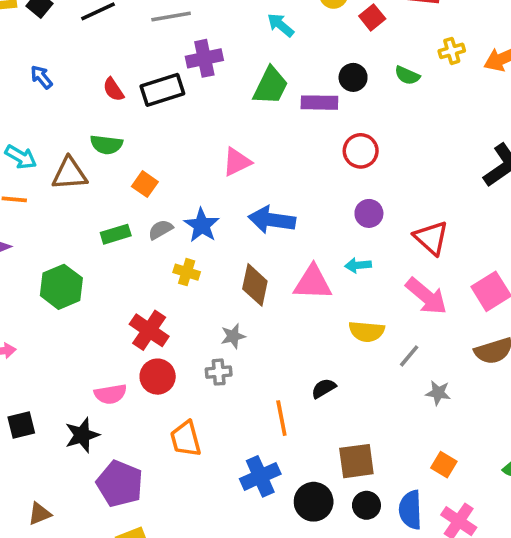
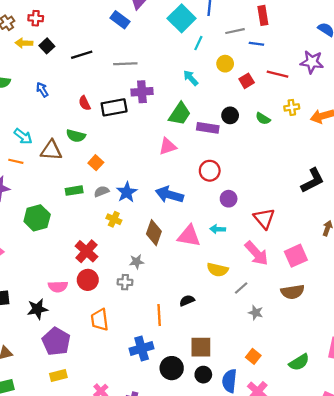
red circle: (361, 151) -> (210, 171), moved
pink triangle: (237, 162) -> (168, 146), moved

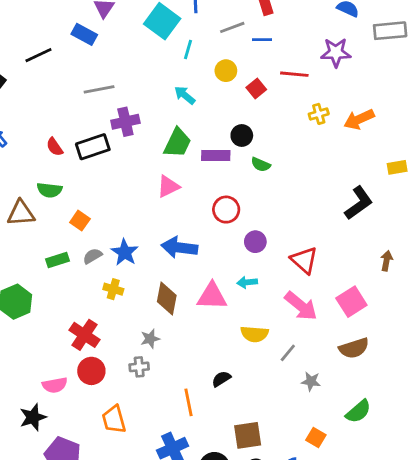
black line: (82, 55) -> (38, 55), moved
green semicircle: (263, 119) -> (261, 165), moved
green semicircle: (299, 362) -> (358, 411), moved

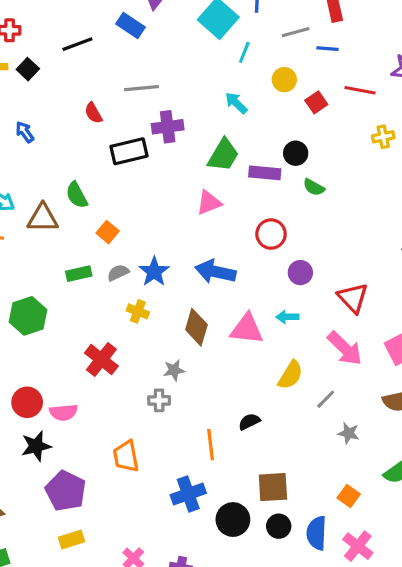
red semicircle: (55, 147) -> (93, 113), moved
green semicircle: (50, 190) -> (77, 195), turned 50
yellow semicircle: (254, 334) -> (290, 375), turned -68
red circle: (91, 371) -> (27, 402), moved

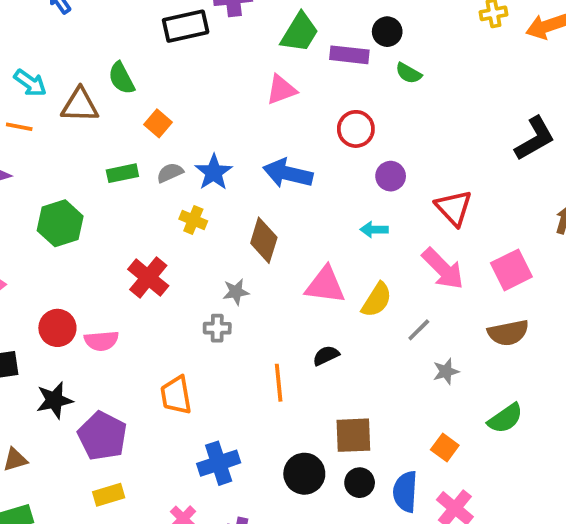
pink triangle: (247, 329) -> (325, 285), moved
gray star: (349, 433) -> (446, 371), turned -30
black star: (36, 446) -> (54, 400), moved
blue cross: (188, 494) -> (219, 463), moved

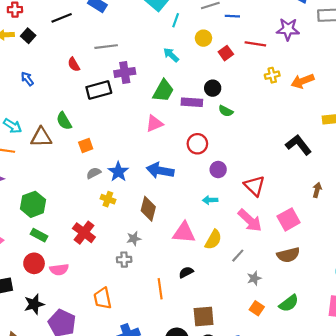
orange square: (158, 123) -> (86, 146), turned 32
black L-shape: (535, 138) -> (298, 145), turned -96
green rectangle: (122, 173) -> (39, 235), moved, turned 42
orange square: (445, 448) -> (257, 308), moved

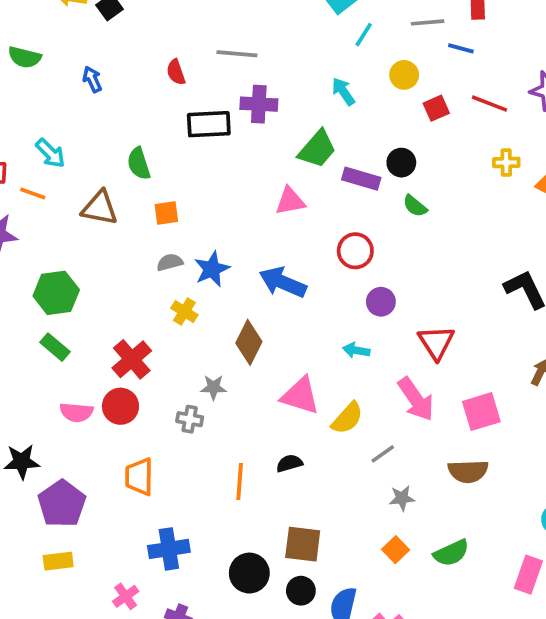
brown triangle: (41, 137) -> (100, 208), moved
red circle: (34, 263) -> (120, 406), moved

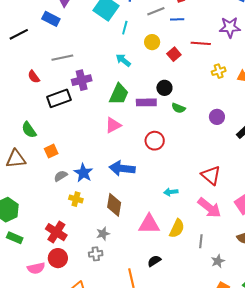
purple circle: (381, 302) -> (217, 117), moved
gray line: (383, 454) -> (201, 241), turned -32

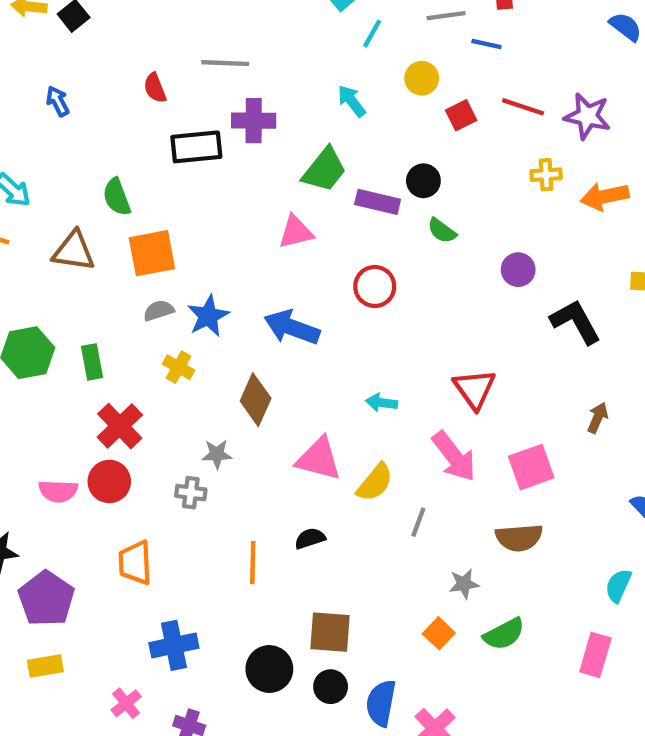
purple star: (230, 27) -> (587, 116), moved
orange square: (51, 151) -> (152, 253), size x1.6
green rectangle: (15, 238) -> (92, 362), moved, turned 42
gray star: (218, 261) -> (464, 584), moved

